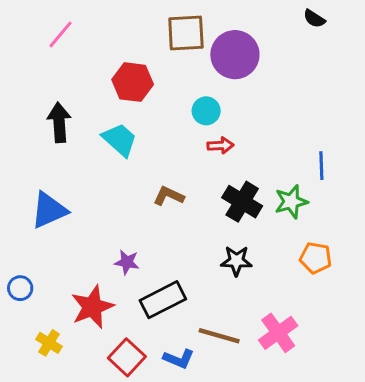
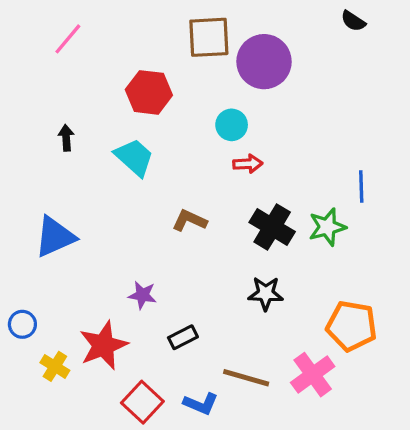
black arrow: (59, 122) -> (66, 138), size x0.6
orange pentagon: (316, 258) -> (352, 326), moved, size x1.4
black rectangle: (163, 300) -> (183, 337), size x0.6
yellow cross: (49, 343) -> (55, 366), moved

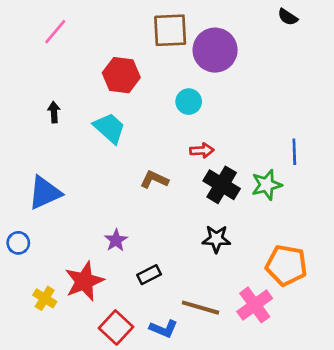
red arrow: (248, 164) -> (202, 150), moved
purple star: (142, 295) -> (116, 240), turned 30
blue circle: (22, 324) -> (18, 243), moved

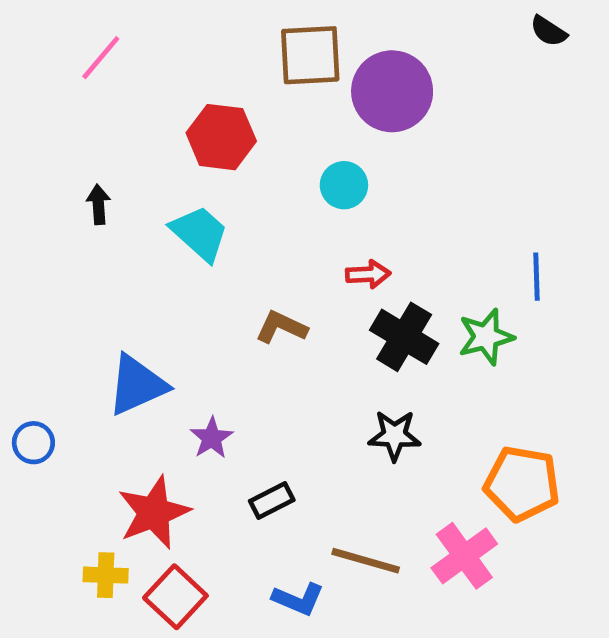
black semicircle: (288, 17) -> (549, 31), moved
blue triangle: (45, 193) -> (137, 385), moved
yellow cross: (45, 298) -> (106, 575), moved, turned -30
red square: (116, 327) -> (175, 597), moved

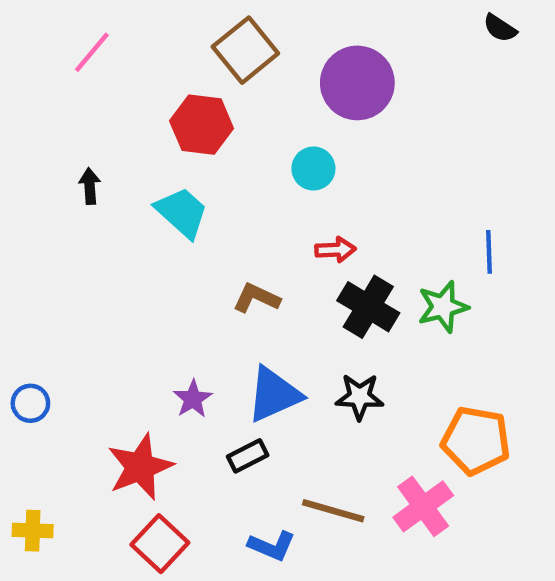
brown square: (310, 55) -> (245, 50), moved, turned -36
blue triangle: (137, 385) -> (274, 394), moved
yellow cross: (106, 575) -> (33, 531), moved

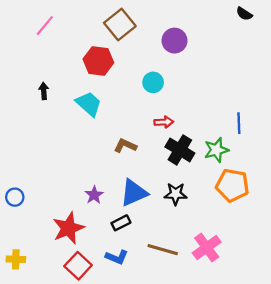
purple circle: (357, 83) -> (175, 41), size x0.7
orange pentagon: (476, 441) -> (232, 185), moved
blue L-shape: (272, 546) -> (117, 257), moved

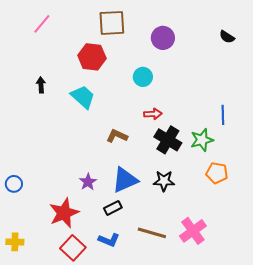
black semicircle: (244, 14) -> (227, 37), moved
brown square: (120, 24) -> (112, 23), turned 36
orange pentagon: (232, 185) -> (217, 173), size x0.7

